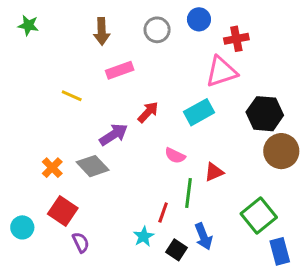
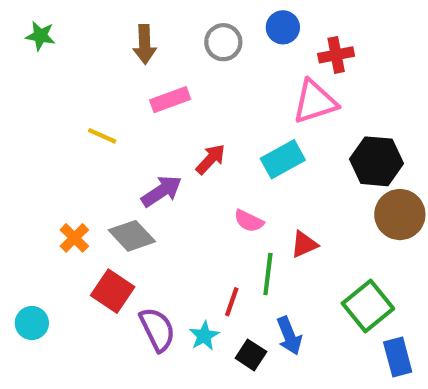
red square: (63, 211) -> (113, 291), moved
purple semicircle: (81, 242) -> (157, 329), moved, size x1.5

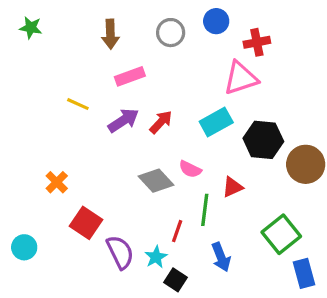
black hexagon: (376, 161) -> (263, 140), moved
purple arrow: (162, 191) -> (123, 120), moved
gray diamond: (132, 236) -> (156, 181), moved
black square: (251, 355) -> (175, 280), moved

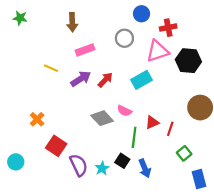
gray circle: (171, 33) -> (124, 38), moved
black hexagon: (263, 140) -> (188, 61), moved
red line: (177, 231) -> (170, 129), moved
green square: (281, 234) -> (184, 153), size x0.6
black square: (175, 280) -> (122, 161), moved

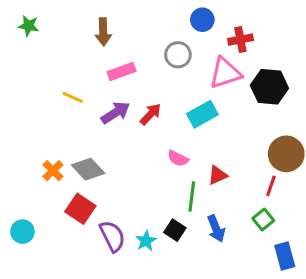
gray diamond: (102, 118) -> (88, 169), moved
red line: (170, 129) -> (271, 186), moved
blue arrow: (145, 168) -> (216, 229), moved

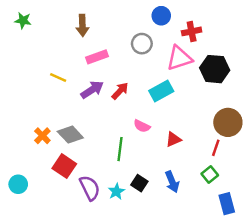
green line: (192, 197) -> (120, 149), moved

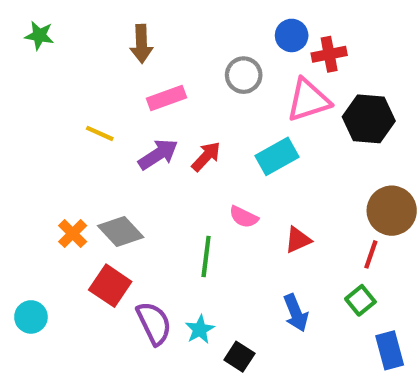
blue circle: (161, 16) -> (292, 35), moved
black square: (139, 183) -> (239, 357), moved

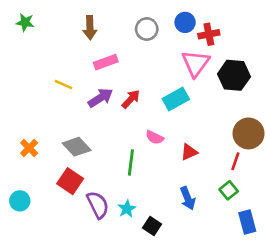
gray circle: (244, 75) -> (147, 29), moved
pink triangle: (308, 100) -> (196, 63), turned -36
orange cross: (73, 234) -> (29, 148), moved

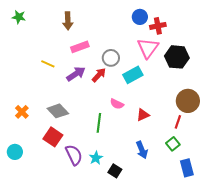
gray circle: (147, 29) -> (111, 58), moved

